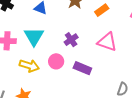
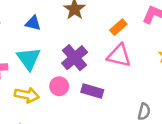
orange rectangle: (102, 10) -> (118, 27), moved
purple cross: (71, 40) -> (75, 58), size x1.5

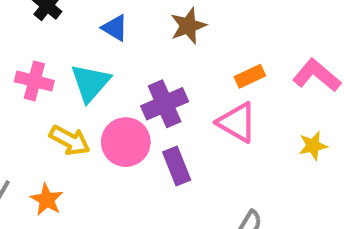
pink circle: (59, 86) -> (126, 142), size x1.5
purple rectangle: (92, 91) -> (177, 166), turned 35

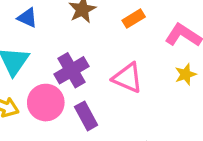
orange rectangle: (250, 76) -> (134, 19), moved
yellow star: (313, 146) -> (186, 74), moved

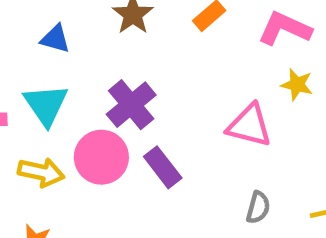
yellow star: (186, 74) -> (297, 85), turned -30
pink triangle: (128, 78) -> (249, 126), moved

